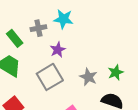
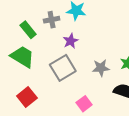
gray star: (88, 77) -> (101, 68), turned -30

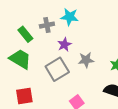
gray star: (101, 68) -> (86, 60), moved
red square: (27, 97) -> (24, 96), turned 30

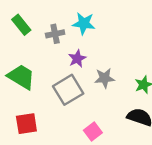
green rectangle: (25, 34) -> (21, 25), moved

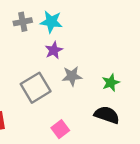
gray cross: (55, 34) -> (23, 22), moved
purple star: (77, 59) -> (54, 50), moved

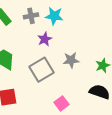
purple star: (54, 50) -> (45, 39), moved

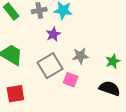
pink square: (62, 103) -> (71, 80), moved, turned -32

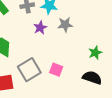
gray star: (80, 56) -> (65, 25), moved
gray square: (50, 66) -> (29, 70), moved

